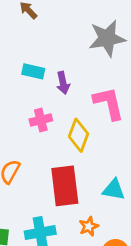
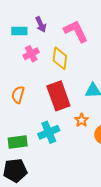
cyan rectangle: (33, 71) -> (19, 31), moved

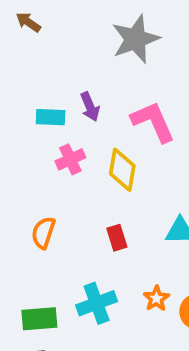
red rectangle: (58, 96) -> (117, 238), size x0.5
orange star: (82, 120) -> (156, 298), moved

